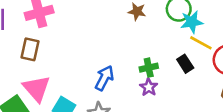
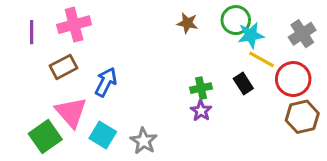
brown rectangle: (30, 49) -> (63, 67), turned 50
blue arrow: (104, 78) -> (106, 82), moved

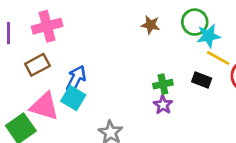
black rectangle: (243, 84) -> (202, 80), turned -36
pink triangle: (71, 112) -> (44, 106), turned -32
cyan square: (103, 135) -> (73, 98), moved

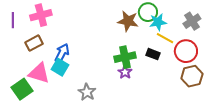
brown star: (151, 25) -> (128, 21), moved, size x1.5
green cross: (163, 84) -> (125, 57), size x1.5

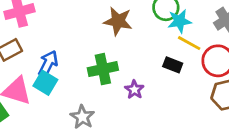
brown star: (128, 21) -> (118, 21), moved
green cross: (125, 57) -> (103, 69), moved

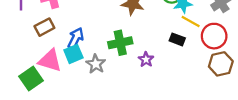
cyan square: (45, 83) -> (73, 54), turned 36
gray star: (82, 117) -> (96, 64), moved

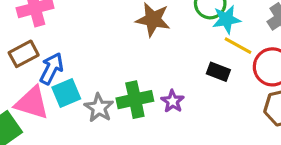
blue arrow: (76, 38) -> (51, 69), moved
green cross: (120, 43) -> (135, 100), moved

